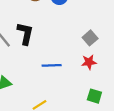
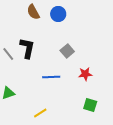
gray square: (90, 38) -> (67, 51), moved

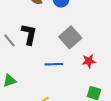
gray square: (67, 51) -> (70, 37), size x1.5

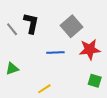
red star: (89, 61) -> (90, 49), size x1.5

